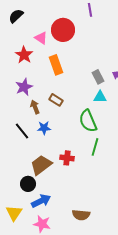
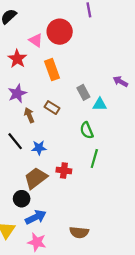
gray rectangle: (98, 77) -> (83, 92), moved
green semicircle: (88, 121) -> (87, 130), size x0.7
blue star: (44, 128) -> (39, 148), moved

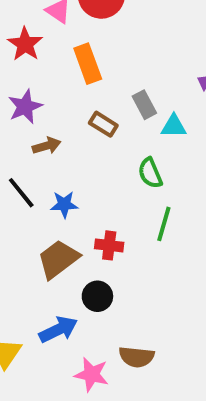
brown rectangle: (52, 108) -> (103, 124), moved
brown arrow: (29, 115) -> (47, 146), turned 96
black circle: (22, 199) -> (97, 296), moved
pink star: (37, 242) -> (92, 374), moved

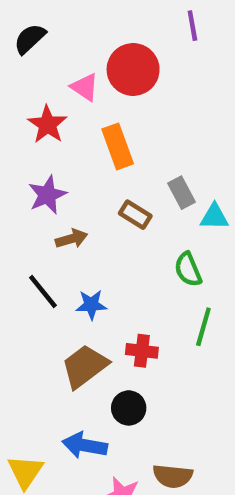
blue arrow: (58, 330) -> (85, 445), turned -144

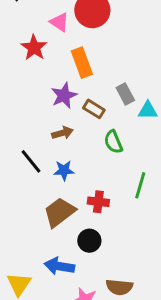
purple star: (47, 195) -> (64, 95), moved
brown arrow: (72, 239) -> (62, 133), moved
green semicircle: (188, 270) -> (113, 142), moved

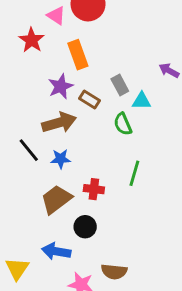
brown arrow: (62, 133) -> (59, 123), size x1.6
green semicircle: (113, 142) -> (123, 124), moved

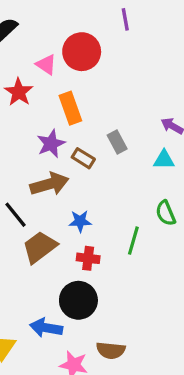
cyan triangle: (142, 101) -> (164, 160), moved
green semicircle: (123, 124) -> (166, 213), moved
blue star: (61, 159) -> (80, 221), moved
brown trapezoid: (56, 199) -> (40, 247), moved
black circle: (85, 227) -> (78, 300), size x1.5

